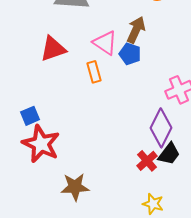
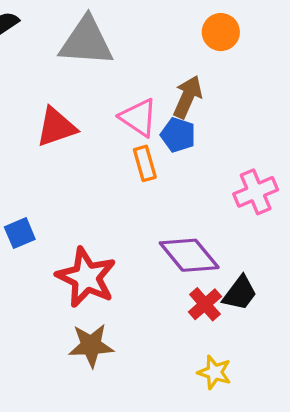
orange rectangle: (94, 72) -> (145, 163), moved
purple diamond: (161, 128) -> (189, 255), moved, turned -66
red star: (41, 144) -> (86, 277), moved

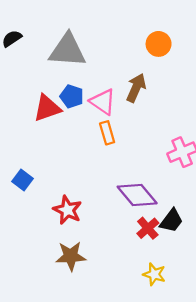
blue pentagon: (178, 135) -> (72, 96), moved
blue square: (20, 233) -> (22, 180), turned -30
red star: (86, 277) -> (67, 210), size x0.7

